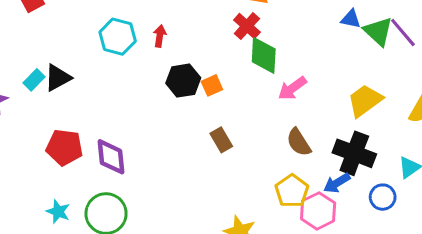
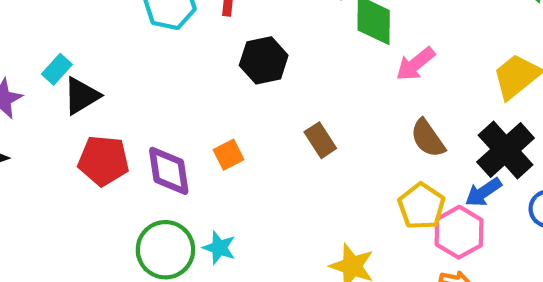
black triangle: (58, 78) -> (81, 96), moved
orange square: (212, 85) -> (229, 155), moved
black cross: (354, 153) -> (506, 150), turned 30
cyan star: (58, 212) -> (219, 248), moved

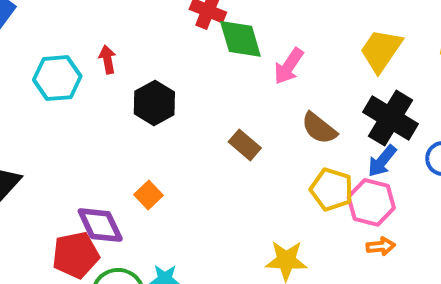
brown rectangle: (320, 140) -> (245, 145), moved
red pentagon: (103, 161) -> (76, 255), moved

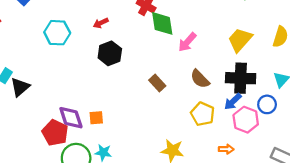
red arrow: (107, 60) -> (101, 23), moved, turned -112
black cross: (391, 118) -> (241, 78), turned -36
orange square: (148, 195) -> (96, 118), moved, turned 32
pink hexagon: (371, 202) -> (246, 120), moved
red pentagon: (76, 255) -> (55, 133), turned 30

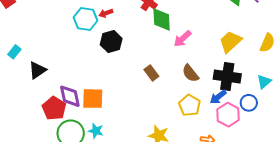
cyan hexagon: (57, 33) -> (85, 19), moved
black triangle: (20, 87) -> (37, 70), moved
orange square: (96, 118) -> (93, 99), size x1.6

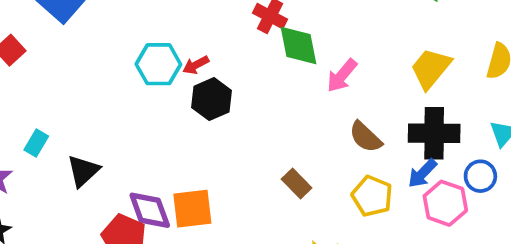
red arrow: (106, 13) -> (196, 65), moved
brown rectangle: (151, 73) -> (297, 184), moved

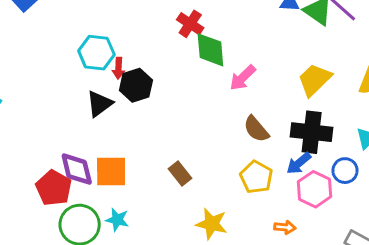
red arrow: (196, 65) -> (118, 68), moved, turned -66
black triangle: (83, 171) -> (99, 104), moved
brown rectangle: (297, 184) -> (180, 173), moved

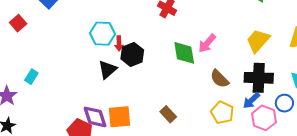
green diamond: (210, 50) -> (184, 53), moved

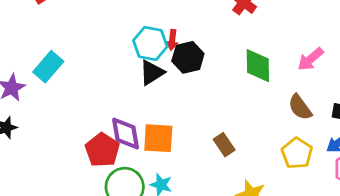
cyan hexagon: (103, 34) -> (150, 43), moved
pink arrow: (207, 43) -> (310, 59), moved
cyan rectangle: (31, 77) -> (48, 67), size x1.5

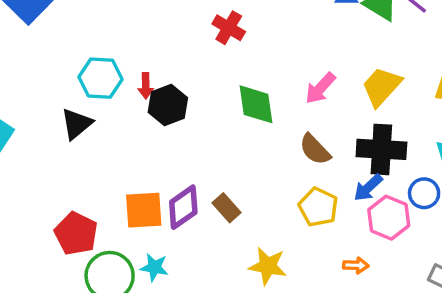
cyan hexagon: (150, 43) -> (100, 78), moved
black triangle: (152, 73) -> (77, 124), moved
purple diamond: (126, 134) -> (183, 207), moved, turned 72

